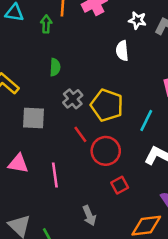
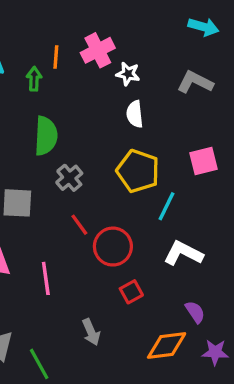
white star: (137, 20) -> (128, 74), moved
green semicircle: (55, 67) -> (46, 136), size x1.6
yellow pentagon: (107, 105) -> (138, 171), moved

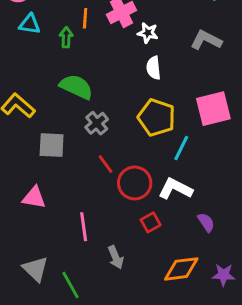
green semicircle: (46, 136) -> (76, 87), turned -68
pink square: (203, 161) -> (213, 109), size x1.4
white L-shape: (183, 253) -> (175, 189), moved
pink line: (46, 278) -> (84, 227), moved
purple semicircle: (195, 312) -> (206, 222), moved

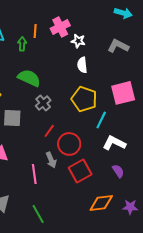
red line: (105, 164) -> (49, 131), turned 72
white L-shape: (175, 189) -> (114, 143), moved
red square: (151, 222) -> (80, 171), size x1.6
gray arrow: (116, 257) -> (51, 160), moved
green line: (70, 285) -> (38, 214), moved

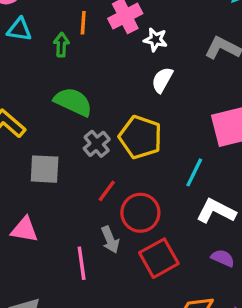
white semicircle: (82, 65) -> (162, 80), turned 35
yellow pentagon: (84, 99) -> (140, 137), moved
purple semicircle: (118, 171) -> (223, 258), turned -32

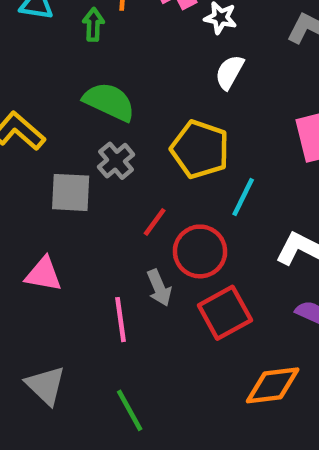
gray cross: (97, 144) -> (116, 161), moved
cyan line: (194, 172) -> (243, 197), moved

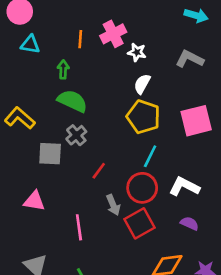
green arrow: (93, 24) -> (63, 69), moved
yellow pentagon: (200, 149) -> (143, 117), moved
red circle: (200, 251) -> (142, 188), moved
gray arrow: (159, 288) -> (113, 205), moved

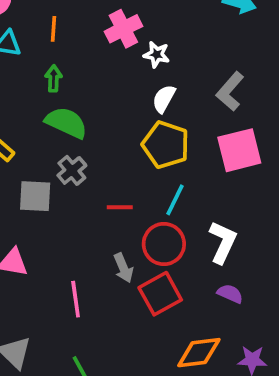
orange line: (80, 39) -> (53, 29), moved
gray L-shape: (190, 59) -> (230, 91), moved, turned -76
red line: (99, 171) -> (120, 207), moved, turned 54
white L-shape: (184, 187) -> (223, 242), turned 88

